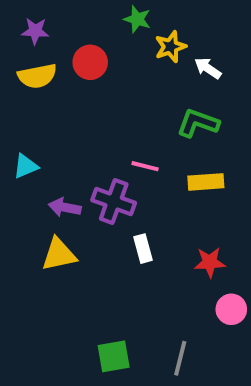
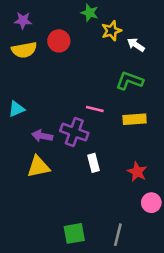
red star: (210, 262) -> (137, 172), turned 30

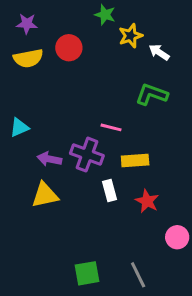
yellow rectangle: (135, 119) -> (135, 161), moved
red star: (137, 172) -> (147, 201), moved
gray line: (118, 235) -> (138, 275), turned -40

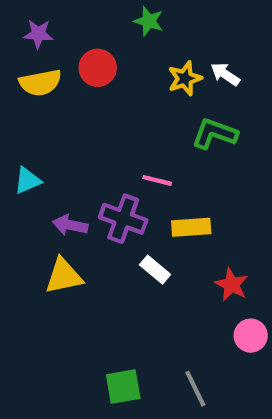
yellow star: (131, 36) -> (185, 78), moved
white rectangle: (109, 191) -> (155, 270), turned -35
red star: (147, 201) -> (232, 285), moved

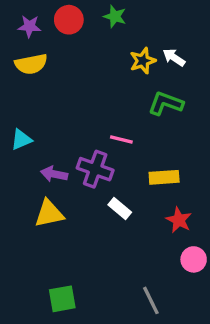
red circle: (98, 68) -> (69, 20), moved
yellow rectangle: (191, 227) -> (164, 177), moved
green square: (123, 387) -> (62, 299), moved

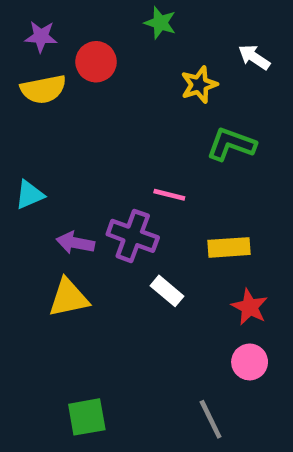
red circle: (69, 20) -> (96, 62), moved
white arrow: (174, 57) -> (254, 57), moved
pink circle: (194, 259) -> (250, 362), moved

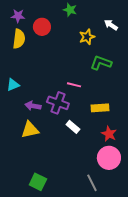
yellow semicircle: (43, 89) -> (19, 39), turned -72
pink circle: (250, 362) -> (109, 158), size x1.5
green square: (87, 417) -> (38, 182), turned 36

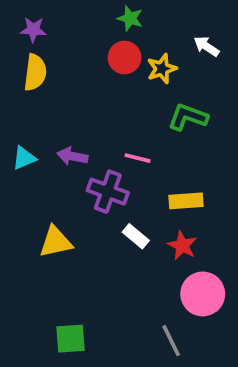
red circle: (42, 27) -> (125, 57), moved
purple arrow: (33, 106) -> (72, 156), moved
red star: (109, 134) -> (182, 246), moved
green square: (38, 182) -> (71, 339), turned -30

